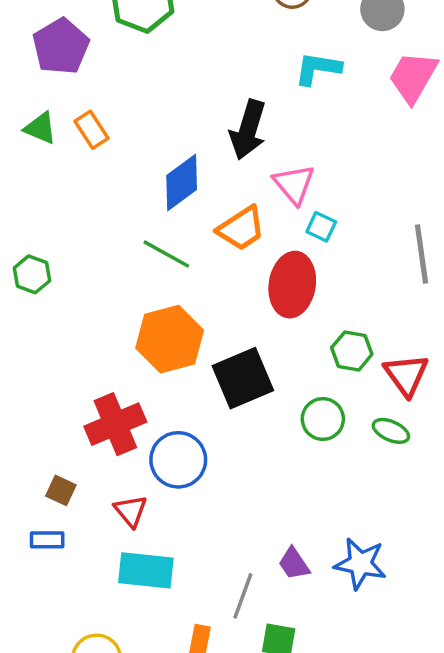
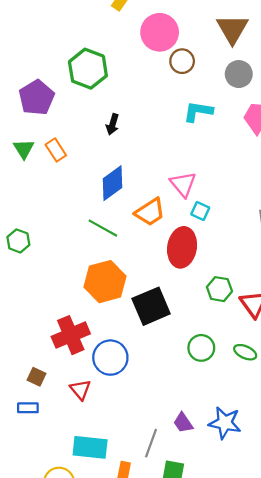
green triangle: (40, 128) -> (24, 149), turned 35
black arrow: (248, 130) -> (113, 124), moved, size x0.6
green circle: (323, 419) -> (201, 348), moved
green ellipse: (391, 431) -> (245, 352), moved
cyan rectangle: (146, 570) -> (90, 447), moved

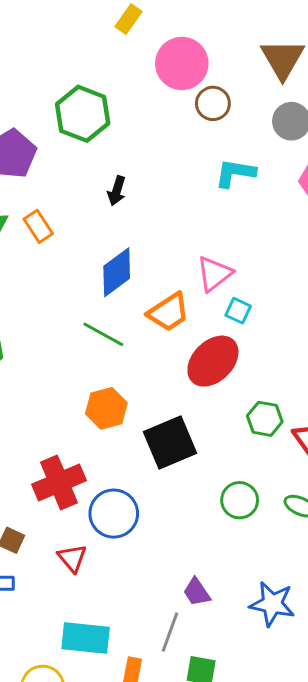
pink triangle: (183, 184) -> (214, 274), turned 32
red ellipse: (182, 247) -> (213, 361), turned 36
orange hexagon: (105, 282) -> (106, 408), size x0.7
purple trapezoid: (183, 423) -> (197, 592), moved

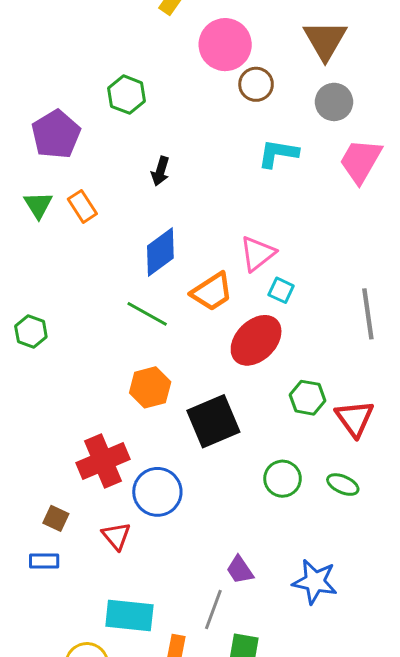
green hexagon: (83, 114) -> (127, 95), size x0.7

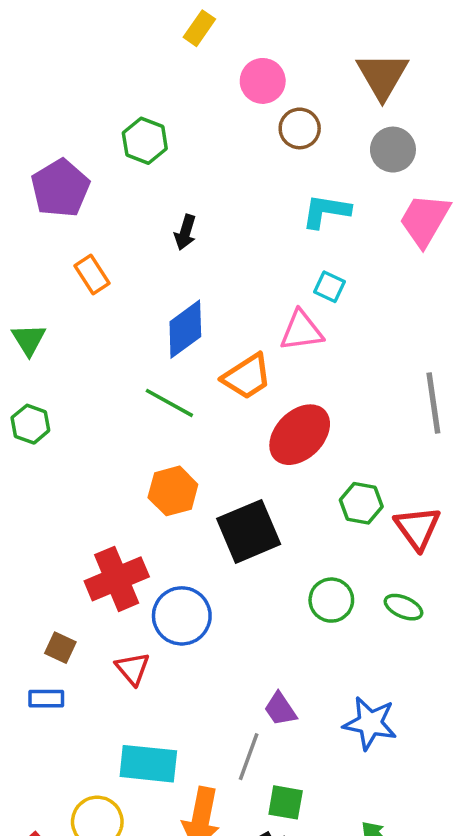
pink circle: (225, 45) -> (263, 81), size x0.7
green triangle: (38, 205) -> (29, 340), moved
pink triangle: (258, 254) -> (301, 331), turned 30
cyan square: (281, 290) -> (330, 287), moved

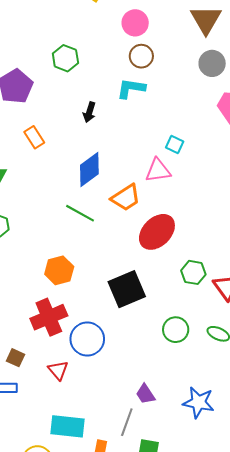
brown circle: (300, 128) -> (141, 56), moved
cyan L-shape: (326, 211) -> (131, 88), moved
orange hexagon: (173, 491) -> (59, 270), moved

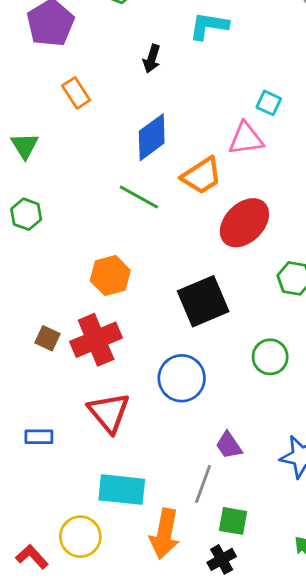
blue circle: (87, 339) -> (182, 378), moved
brown square: (16, 358) -> (48, 338), moved
red triangle: (58, 370) -> (109, 413), size x1.5

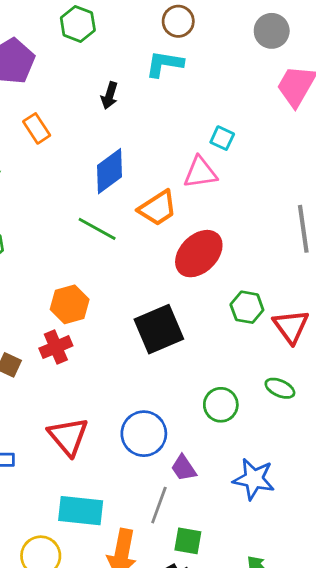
red cross: (96, 340) -> (56, 347), moved, size x0.7
green circle: (270, 357) -> (221, 405), moved
blue circle: (182, 378) -> (144, 434), moved

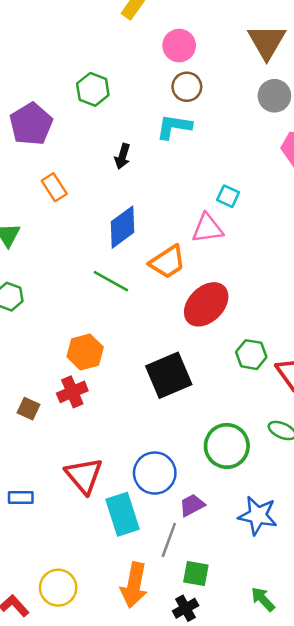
green circle: (221, 405) -> (227, 446), size x1.4
purple trapezoid: (184, 468) -> (192, 505), turned 96
cyan rectangle: (81, 511) -> (122, 514), moved, turned 66

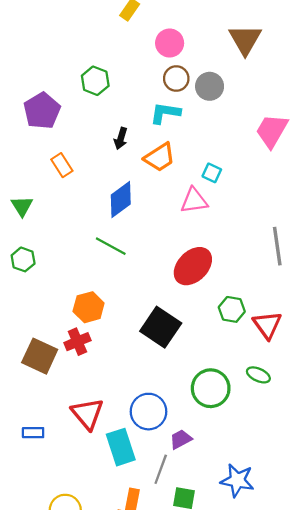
gray circle: (274, 96) -> (210, 86), moved
orange trapezoid: (168, 262) -> (160, 157), moved
black square: (169, 375) -> (161, 327), turned -33
brown square: (28, 409) -> (40, 356), size x1.8
blue star: (258, 516) -> (237, 480), moved

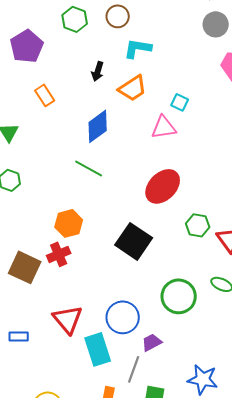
brown circle: (176, 79) -> (118, 16), moved
gray circle: (210, 86) -> (216, 24), moved

